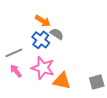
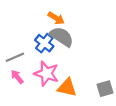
orange arrow: (43, 21) -> (56, 18), moved
gray semicircle: (57, 34) -> (62, 37), size x1.6

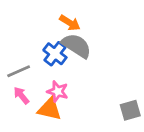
pink star: (46, 74) -> (58, 91), size x0.7
orange triangle: (67, 88) -> (50, 109), moved

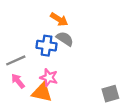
gray semicircle: (76, 46) -> (65, 39), size x0.7
blue cross: (55, 54) -> (47, 46), turned -30

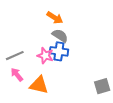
blue cross: (47, 46) -> (59, 51), moved
pink star: (49, 78) -> (45, 56), moved

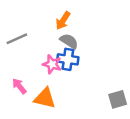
orange arrow: (55, 18) -> (63, 21), turned 91
gray line: (15, 56) -> (17, 39), moved

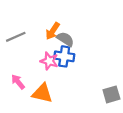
orange arrow: (63, 21) -> (53, 31), moved

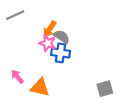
gray line: (16, 37) -> (15, 15), moved
pink star: (49, 61) -> (48, 43), moved

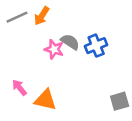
orange arrow: (50, 29) -> (42, 16), moved
blue cross: (61, 53) -> (96, 46), moved, turned -30

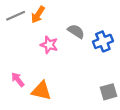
gray semicircle: (70, 42) -> (76, 31), moved
blue cross: (96, 46) -> (103, 41), moved

